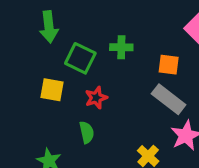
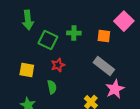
orange square: (169, 65) -> (104, 36), moved
yellow square: (52, 90) -> (27, 70), moved

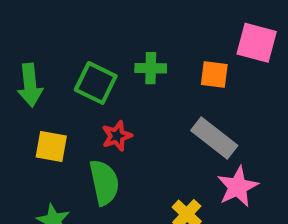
green arrow: (28, 20) -> (30, 85), moved
pink square: (124, 21) -> (257, 43), turned -30
green semicircle: (52, 87) -> (104, 182), size x1.5

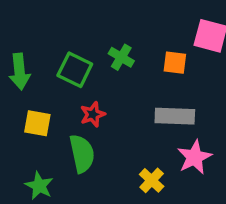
green cross: (151, 68) -> (121, 57), turned 30
gray rectangle: (214, 138) -> (175, 116), turned -36

